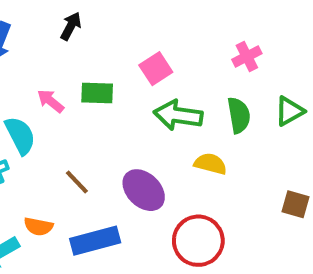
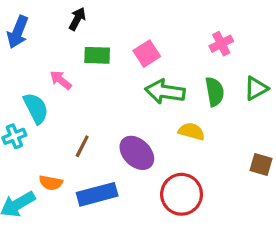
green rectangle: (97, 93) -> (97, 55), moved
brown line: (77, 182) -> (82, 146), turned 70

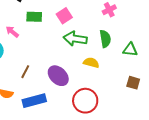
green triangle: (256, 88) -> (130, 50), moved, turned 35

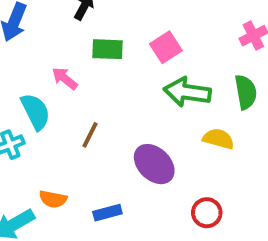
brown line: (25, 72) -> (90, 135), moved
blue rectangle: (34, 101) -> (107, 213), size x0.6
red circle: (85, 101) -> (207, 213), size x0.6

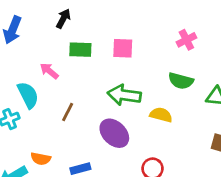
pink square: (166, 47) -> (123, 48), turned 35
green arrow: (187, 92) -> (124, 95), moved
green semicircle: (246, 92) -> (181, 81), turned 115

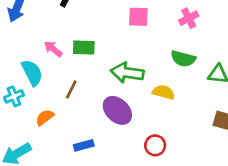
pink square: (123, 48) -> (138, 17), moved
green rectangle: (80, 50) -> (84, 47), moved
orange semicircle: (41, 159) -> (45, 117), moved, turned 132

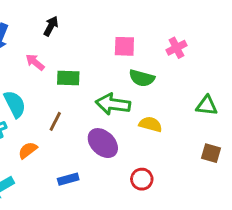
pink arrow: (53, 49) -> (35, 62), moved
green semicircle: (183, 59) -> (142, 78), moved

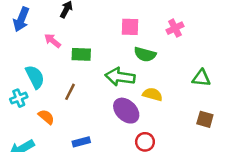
purple ellipse: (103, 143) -> (126, 111), moved
orange semicircle: (28, 150) -> (46, 117), turned 77

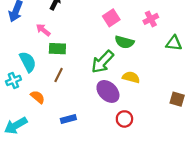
pink square: (130, 27) -> (111, 18), turned -35
green rectangle: (81, 54) -> (57, 49), moved
green arrow: (120, 77) -> (102, 62), turned -55
green triangle: (201, 78) -> (174, 43), moved

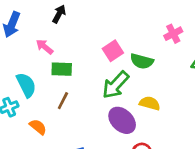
pink square: (111, 18) -> (113, 51), moved

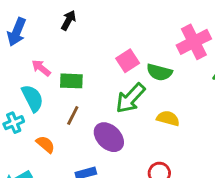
pink cross: (173, 34) -> (194, 42), size x1.6
pink arrow: (45, 47) -> (41, 68), moved
purple ellipse: (122, 120) -> (109, 137), moved

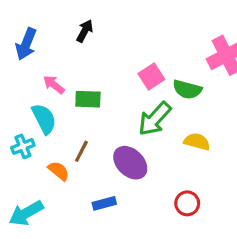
brown line: (73, 116) -> (81, 151), moved

